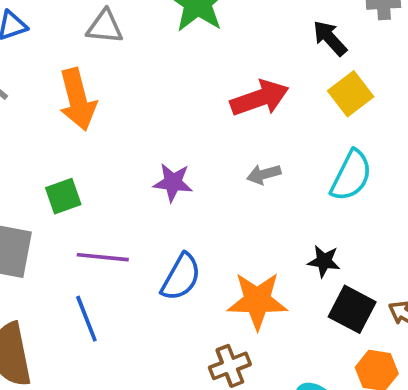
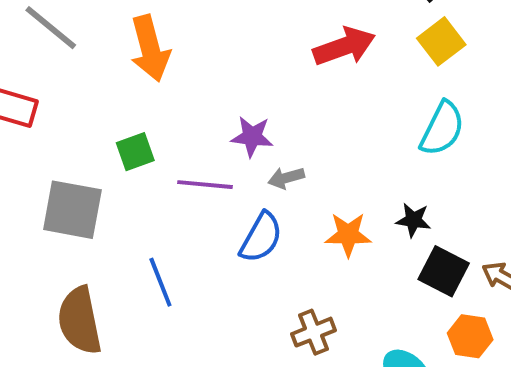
gray arrow: (264, 174) -> (286, 178), moved
purple line: (103, 257) -> (205, 185), moved
orange star: (257, 301) -> (348, 235), moved, size x0.7

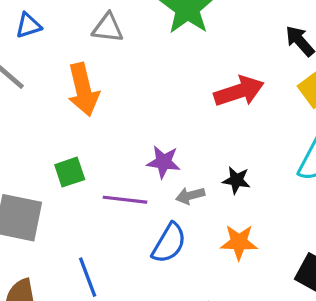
black star: (413, 220) -> (236, 180), moved

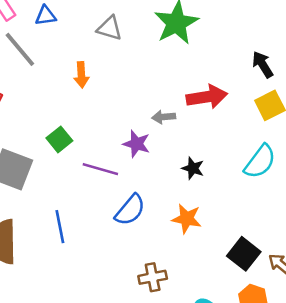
orange arrow: (83, 90) -> (81, 75), size x0.6
green square: (70, 172) -> (59, 139), turned -30
gray arrow: (190, 196) -> (164, 117), moved

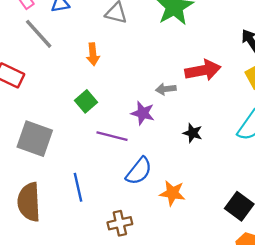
green square: (59, 139) -> (86, 101), moved
orange star: (187, 219) -> (172, 193), moved
brown cross: (153, 277) -> (120, 223), moved

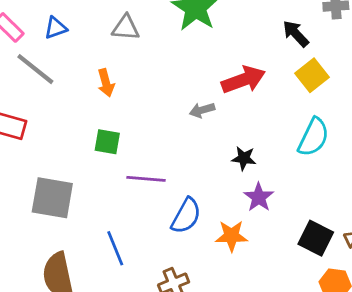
green square: (86, 101) -> (107, 142), turned -30
purple star: (143, 113) -> (259, 197), moved, turned 30

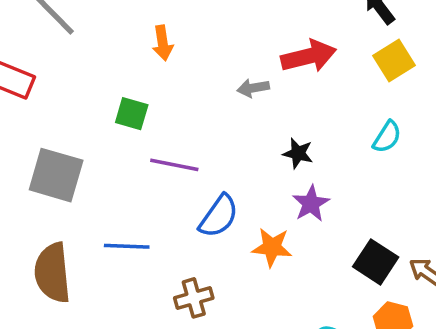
orange arrow: (106, 83) -> (163, 43), moved
cyan semicircle: (313, 137) -> (387, 137), size x0.7
blue line: (115, 248) -> (127, 246), turned -72

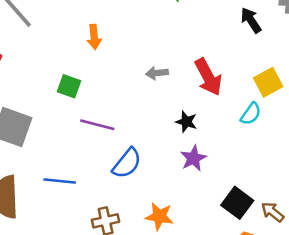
red arrow: (309, 56) -> (208, 77), moved, turned 72
yellow square: (394, 61) -> (268, 82), moved
orange star: (272, 247) -> (159, 216), moved

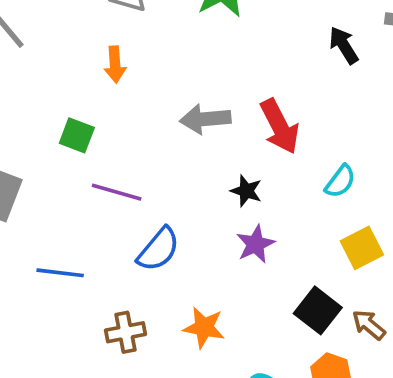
gray arrow: (157, 73) -> (205, 119), size x1.5
yellow square: (268, 82) -> (362, 248), moved

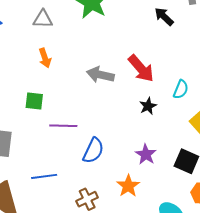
gray arrow: (205, 119) -> (100, 75), turned 32
black star: (246, 191) -> (148, 106), moved, turned -30
purple star: (255, 244) -> (146, 154), moved
orange star: (204, 327) -> (128, 186), turned -30

